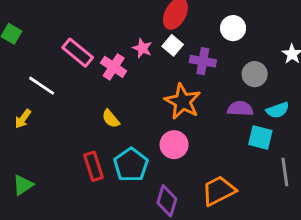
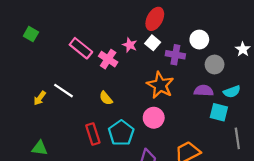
white circle: (233, 28) -> (199, 40), moved
white line: (42, 86) -> (64, 91), moved
green triangle: (23, 185) -> (40, 148), turned 42

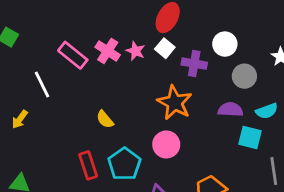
pink cross: (108, 59) -> (108, 51), moved
white line: (64, 91) -> (42, 84), moved, turned 30

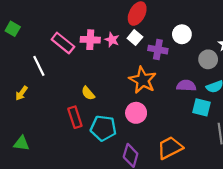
pink cross: (108, 51) -> (90, 40), turned -30
gray circle: (244, 76) -> (208, 59), moved
cyan pentagon: (124, 164) -> (103, 128), turned -30
red rectangle: (88, 165) -> (75, 117), moved

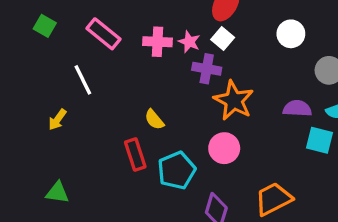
pink rectangle: (63, 43) -> (104, 34), moved
purple cross: (158, 50) -> (207, 69), moved
cyan pentagon: (103, 128) -> (177, 170), turned -30

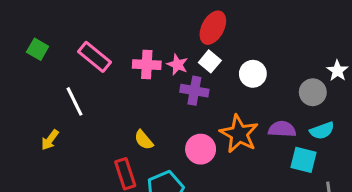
white circle: (291, 34) -> (253, 74), moved
orange star: (234, 101) -> (239, 134), moved
pink circle: (224, 148) -> (201, 149), moved

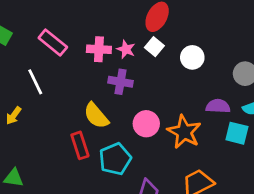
purple cross: (194, 91) -> (121, 82), moved
orange star: (239, 134) -> (184, 132), moved
yellow semicircle: (144, 140) -> (96, 116), size x1.5

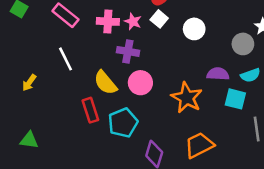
white line: (35, 82) -> (65, 59), moved
pink circle: (146, 124) -> (140, 83), moved

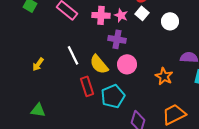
white line: (65, 59) -> (73, 55), moved
orange star: (187, 98) -> (164, 76), size x0.7

